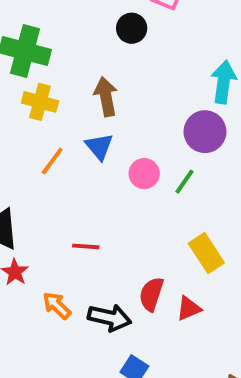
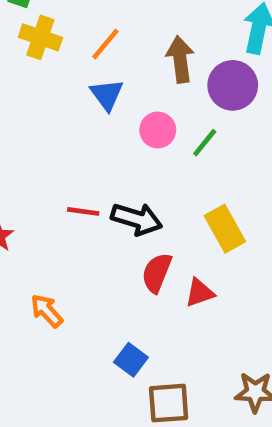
brown arrow: (106, 97) -> (180, 59), moved
orange line: (52, 161) -> (105, 44), moved
orange arrow: (57, 305) -> (47, 311), moved
black arrow: (110, 318) -> (137, 219), moved

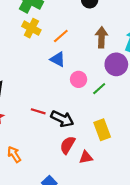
brown arrow: (180, 59) -> (101, 37), moved
blue triangle: (107, 95) -> (58, 59), turned -35

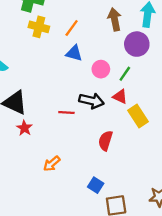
black arrow: (62, 119) -> (91, 101), moved
orange arrow: (14, 154) -> (52, 164), turned -84
red triangle: (86, 157) -> (120, 97), moved, turned 48

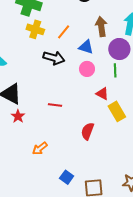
blue triangle: (74, 53) -> (86, 47), moved
green line: (125, 74) -> (115, 70), moved, turned -40
black arrow: (91, 101) -> (54, 58), moved
blue square: (96, 185) -> (67, 177), moved

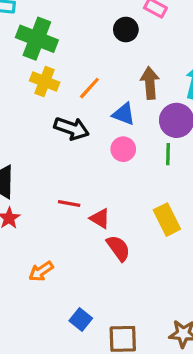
red triangle: (102, 94) -> (100, 218), moved
red semicircle: (88, 131) -> (118, 248), turned 120

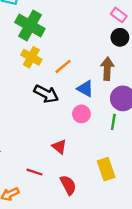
black circle: (126, 30) -> (120, 37), moved
red line: (69, 203) -> (34, 172), moved
red triangle: (100, 218) -> (59, 147), moved

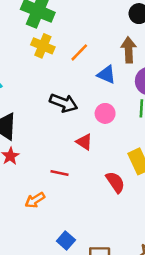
black arrow: (46, 94) -> (64, 103), moved
pink circle: (81, 114) -> (105, 113), moved
red semicircle: (68, 185) -> (115, 182), moved

